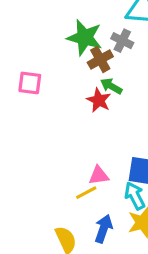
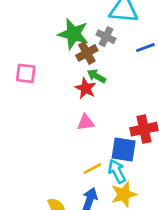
pink triangle: (99, 175) -> (86, 122), moved
yellow line: (86, 193) -> (92, 169), moved

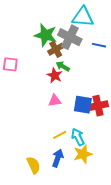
gray cross: (106, 37) -> (70, 37), size x1.6
blue line: (145, 48) -> (99, 45), turned 32
blue square: (124, 149) -> (83, 105), moved

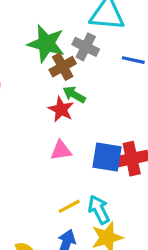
gray cross: (70, 37) -> (86, 47), size x0.7

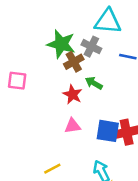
green arrow: (74, 95) -> (94, 83), moved
yellow line: (69, 206) -> (52, 169), moved

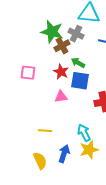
pink square: (17, 81) -> (28, 73), moved
blue square: (108, 131) -> (80, 81), moved
yellow line: (52, 169) -> (45, 131), turned 32

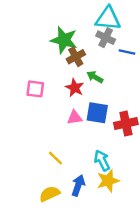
gray cross: (76, 34) -> (106, 38), moved
blue square: (80, 81) -> (97, 113), moved
yellow line: (45, 131) -> (56, 158), turned 40
yellow semicircle: (40, 161) -> (50, 194), turned -90

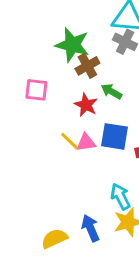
pink square: (35, 89) -> (36, 90), moved
yellow line: (56, 158) -> (69, 141), moved
blue arrow: (78, 185) -> (90, 228), turned -42

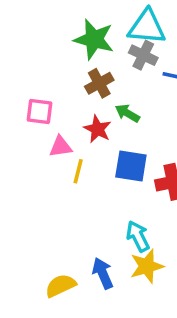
green star: (72, 45) -> (94, 39), moved
yellow line: (69, 141) -> (78, 171), turned 60
pink triangle: (86, 142) -> (61, 147), moved

